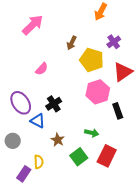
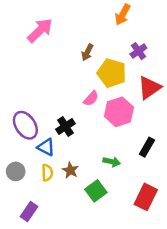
pink semicircle: (42, 69) -> (91, 98), moved
black rectangle: (118, 111) -> (147, 147), moved, turned 49
red rectangle: (107, 156) -> (146, 197), moved
yellow semicircle: (39, 162) -> (47, 173), moved

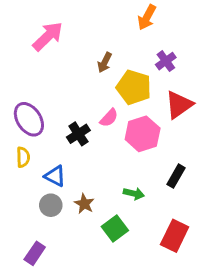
purple ellipse: (25, 125) -> (29, 119), moved
black cross: (65, 126) -> (78, 134), moved
gray circle: (16, 171) -> (51, 205), moved
yellow semicircle: (47, 173) -> (23, 157), moved

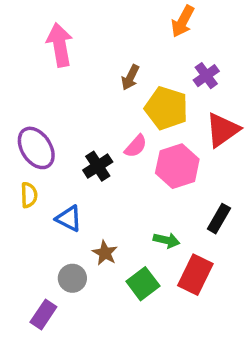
pink arrow: (48, 36) -> (60, 45), turned -56
gray circle: (51, 205) -> (72, 278), moved
red rectangle: (175, 236) -> (195, 275), moved

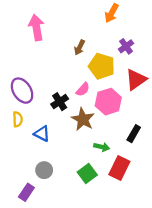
brown star: (105, 253) -> (83, 119), moved, size x1.5

